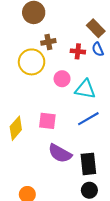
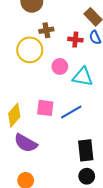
blue line: (88, 119) -> (71, 112), moved
purple semicircle: (60, 153) -> (26, 143), moved

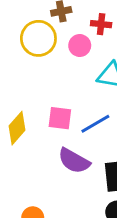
pink circle: (60, 66) -> (80, 45), moved
purple semicircle: (26, 143) -> (74, 161), moved

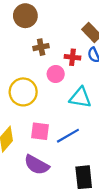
yellow circle: (38, 38) -> (23, 92), moved
purple semicircle: (74, 161) -> (37, 165), moved

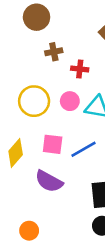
red cross: (72, 57) -> (80, 69), moved
pink circle: (56, 74) -> (70, 101), moved

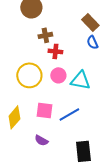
red cross: (80, 69) -> (55, 51), moved
purple semicircle: (49, 181) -> (41, 140), size x0.6

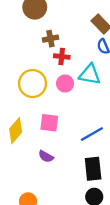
cyan triangle: (80, 80) -> (90, 75), moved
blue line: (69, 114) -> (92, 134), moved

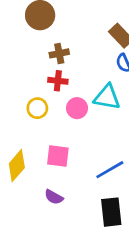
red cross: (62, 57) -> (58, 81), moved
yellow circle: (33, 83) -> (37, 108), size x0.6

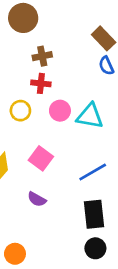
cyan triangle: (107, 97) -> (90, 116), moved
pink square: (58, 156) -> (41, 158), turned 30

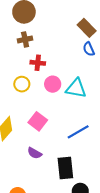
brown cross: (42, 56) -> (25, 39), moved
black rectangle: (94, 214) -> (65, 168), moved

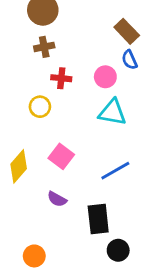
pink circle: (53, 84) -> (105, 77), moved

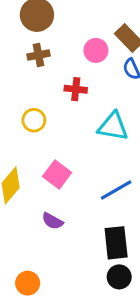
pink circle: (105, 77) -> (96, 50), moved
red cross: (61, 78) -> (76, 89), moved
black rectangle: (98, 219) -> (116, 243), moved

